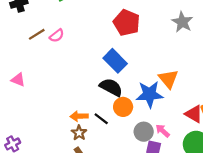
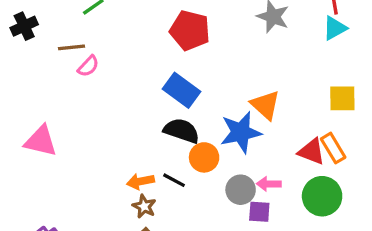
brown line: (37, 34) -> (72, 47), moved, turned 35
pink triangle: (18, 80) -> (41, 141), size x1.5
pink arrow: (163, 131) -> (269, 184), turned -32

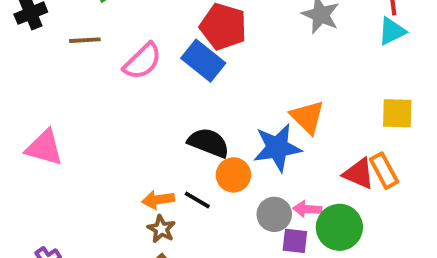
pink semicircle: (88, 66) -> (142, 61), moved, size x1.5
blue rectangle: (181, 90) -> (203, 61), moved
green circle: (322, 196) -> (339, 227), moved

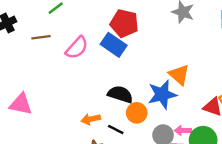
orange arrow: (158, 200) -> (91, 119), moved

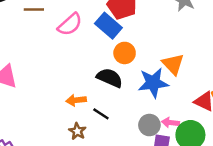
orange circle: (137, 113) -> (125, 53), moved

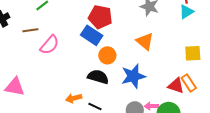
pink semicircle: (70, 24) -> (49, 45), moved
orange triangle: (173, 64) -> (145, 41), moved

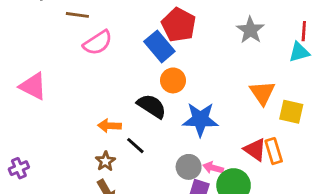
orange triangle: (145, 41) -> (262, 93), moved

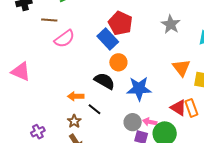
purple cross: (19, 168) -> (38, 132), moved

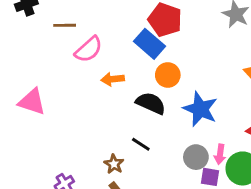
blue star: (139, 89) -> (200, 109), turned 30
orange arrow: (76, 96) -> (113, 79), moved
pink arrow: (150, 122) -> (220, 154), turned -88

